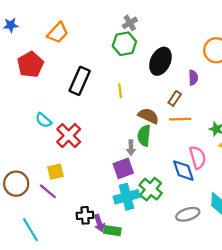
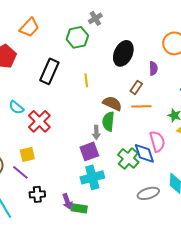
green hexagon: (124, 44) -> (77, 37), moved
green cross: (151, 189) -> (128, 158), moved
black cross: (85, 215) -> (37, 194), moved

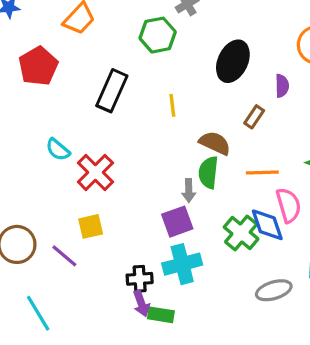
orange line: (141, 106) -> (262, 172), moved
yellow square: (27, 154) -> (91, 226), moved
black cross: (37, 194) -> (140, 279), moved

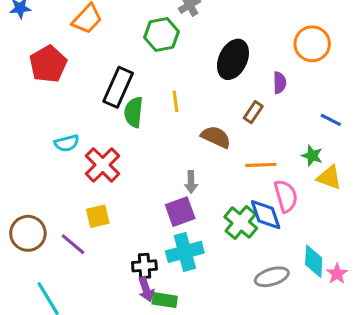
cyan semicircle: (58, 150) -> (67, 143), turned -55
green semicircle: (208, 172) -> (134, 112), moved

